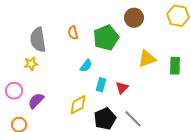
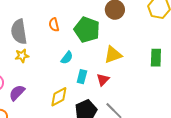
green pentagon: (106, 38) -> (87, 30), turned -30
yellow triangle: (147, 59) -> (113, 55), moved
yellow star: (31, 64) -> (22, 56), moved

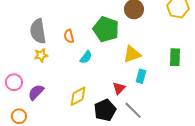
orange semicircle: (54, 25) -> (69, 36), moved
cyan rectangle: (82, 77) -> (141, 76), moved
red triangle: (103, 80) -> (119, 88), moved

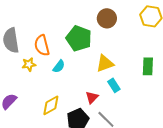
orange semicircle: (69, 36) -> (42, 45), size x1.5
yellow star: (41, 55) -> (29, 64), moved
cyan rectangle: (141, 76) -> (114, 85), turned -48

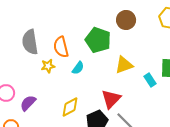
cyan rectangle: (114, 85) -> (150, 80), moved
red triangle: (92, 97) -> (111, 99), size x1.5

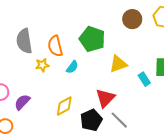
brown circle: (126, 20) -> (132, 19), moved

